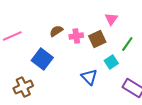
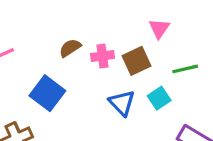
green line: (127, 44) -> (185, 69), turned 42
blue triangle: (89, 77) -> (122, 103), moved

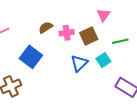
blue triangle: (122, 103) -> (79, 63), turned 30

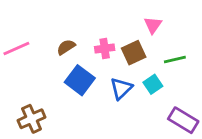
brown semicircle: (46, 28) -> (66, 47), moved
blue square: (31, 57) -> (80, 80), moved

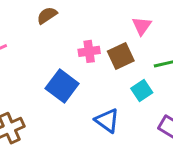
brown semicircle: (66, 47) -> (47, 15), moved
blue triangle: (121, 88) -> (107, 121), moved, turned -40

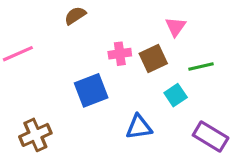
blue square: (62, 86) -> (91, 90), turned 32
blue triangle: (107, 121) -> (139, 127), turned -44

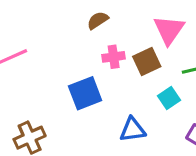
brown semicircle: (75, 16) -> (98, 20), moved
pink triangle: (176, 27) -> (169, 30), size x1.5

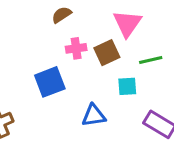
cyan square: (169, 98) -> (127, 86), turned 30

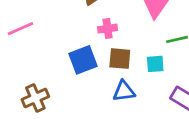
brown square: (107, 53) -> (120, 59), moved, turned 30

